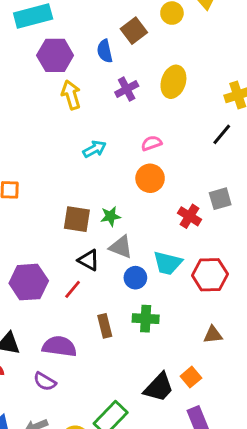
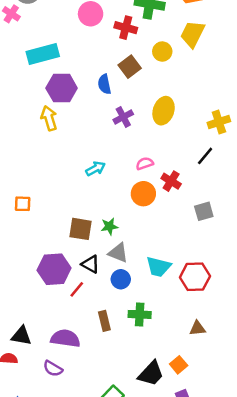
yellow arrow: (71, 95) -> (49, 118), moved
red cross: (190, 216) -> (171, 181), moved
blue circle: (135, 278) -> (121, 279), moved
purple hexagon: (29, 282) -> (54, 269), moved

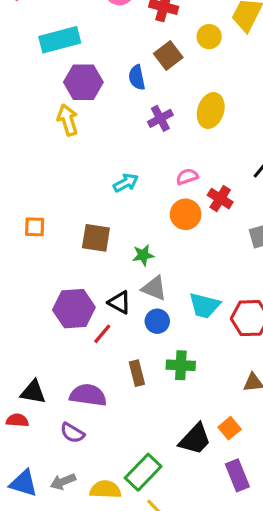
brown square: (80, 229) -> (96, 238), moved

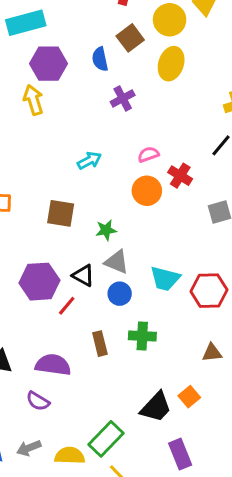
yellow circle: (209, 37) -> (170, 20), size x1.4
yellow ellipse: (211, 111) -> (171, 64), moved
purple rectangle: (237, 475) -> (180, 454), moved

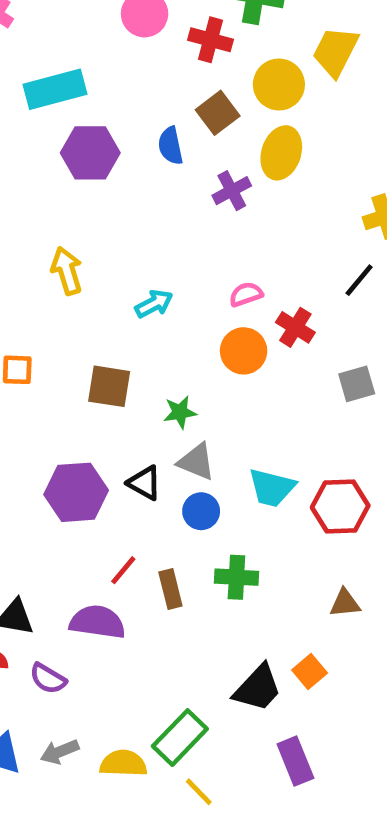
purple cross: (123, 98) -> (232, 191), moved
yellow arrow: (33, 100) -> (67, 271), moved
red line: (67, 306) -> (123, 570), moved
purple semicircle: (38, 401) -> (48, 679), moved

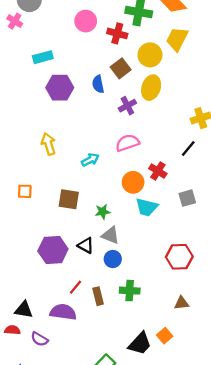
cyan rectangle: (55, 89) -> (43, 57), size x0.7
pink semicircle: (246, 294) -> (127, 143), moved, size x1.5
cyan trapezoid: (272, 488) -> (147, 207), moved

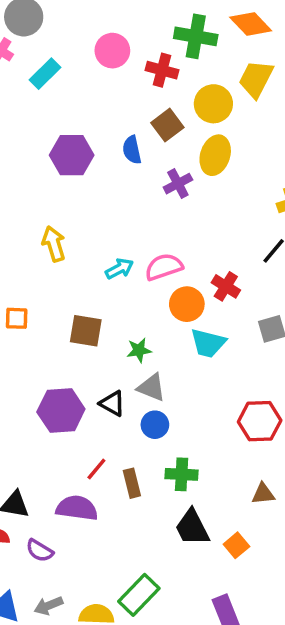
cyan rectangle: (43, 57) -> (45, 74), moved, turned -30
pink semicircle: (127, 143) -> (164, 267), moved
black trapezoid: (140, 344) -> (192, 528), moved, turned 110

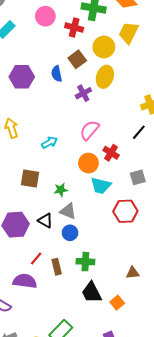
pink semicircle: (164, 267) -> (89, 130), moved, turned -30
red hexagon: (260, 421) -> (125, 211), moved

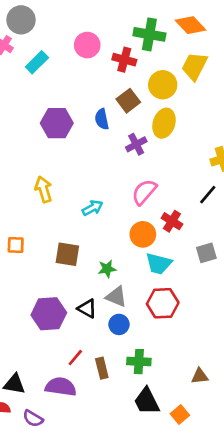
red hexagon: (125, 211) -> (163, 303), moved

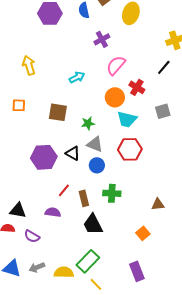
purple cross: (136, 144) -> (102, 39), moved
yellow arrow: (44, 189) -> (29, 65), moved
purple semicircle: (61, 387) -> (53, 212), size x0.7
black trapezoid: (147, 401) -> (93, 224), moved

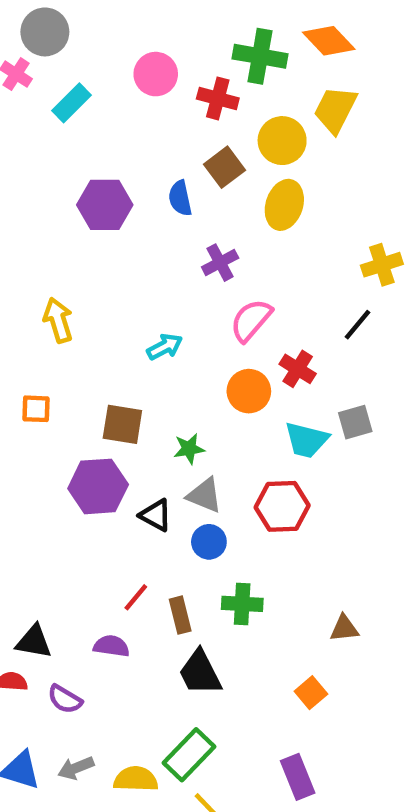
cyan trapezoid: (127, 119) -> (306, 440), moved
purple hexagon: (44, 157) -> (98, 486), moved

